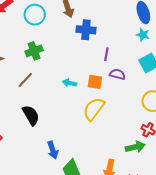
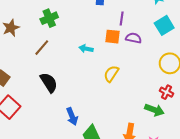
orange square: (95, 82) -> (113, 37), moved
yellow semicircle: (94, 109) -> (111, 74), size x0.7
green arrow: (135, 147) -> (154, 110), turned 36

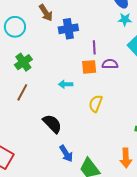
black semicircle: (49, 83) -> (52, 124), moved

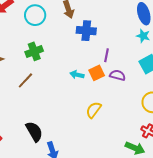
orange square: (89, 67) -> (97, 73), turned -35
cyan arrow: (66, 84) -> (77, 75), moved
black semicircle: (52, 124) -> (34, 132), moved

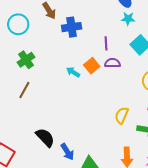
purple line: (107, 55) -> (106, 43), moved
cyan arrow: (77, 75) -> (73, 72), turned 32
yellow semicircle: (94, 110) -> (122, 115), moved

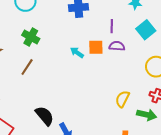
green cross: (26, 60) -> (31, 37), turned -30
orange square: (92, 66) -> (96, 47), turned 35

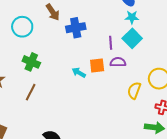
cyan square: (146, 30) -> (132, 38), moved
yellow semicircle: (122, 99) -> (134, 90), moved

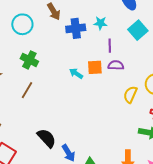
cyan star: (132, 17) -> (100, 23), moved
cyan square: (132, 38) -> (138, 30), moved

